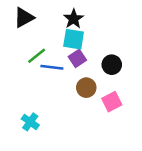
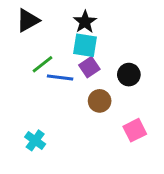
pink square: (112, 102) -> (135, 130), moved

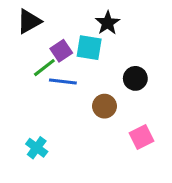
black star: (85, 22) -> (108, 23), moved
purple square: (89, 67) -> (61, 51), moved

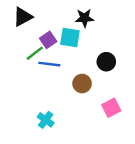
black star: (108, 23) -> (84, 18), turned 30
cyan cross: (37, 148) -> (46, 120), moved

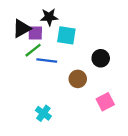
black triangle: (23, 17) -> (22, 28), moved
black star: (84, 18) -> (49, 17), moved
purple square: (48, 40) -> (35, 33), moved, turned 35

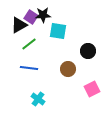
purple square: (35, 33) -> (31, 17), moved, turned 32
blue line: (47, 61) -> (29, 68), moved

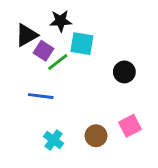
purple square: (31, 17) -> (44, 51), moved
green line: (29, 44) -> (58, 62), moved
brown circle: (68, 69) -> (96, 136), moved

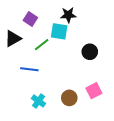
black star: (61, 21) -> (68, 15), moved
black triangle: (27, 35) -> (13, 38), moved
purple square: (44, 51) -> (30, 19), moved

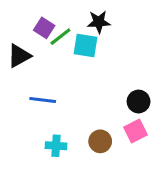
green line: (42, 45) -> (60, 37), moved
black circle: (90, 52) -> (139, 102), moved
cyan cross: (39, 101) -> (56, 146), turned -32

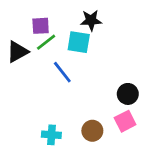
purple square: (44, 28) -> (41, 26), turned -36
green line: (60, 37) -> (46, 42), moved
blue line: (43, 100) -> (62, 72), moved, turned 45

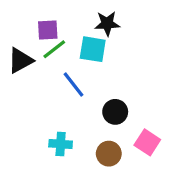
black circle: (128, 94) -> (115, 112), moved
pink square: (125, 121) -> (147, 142), turned -30
cyan cross: (51, 135) -> (61, 144), moved

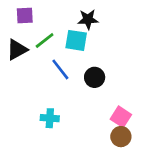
purple square: (48, 30) -> (25, 15), moved
black circle: (115, 112) -> (95, 77), moved
brown circle: (109, 154) -> (121, 137), moved

